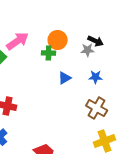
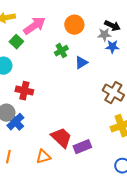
green cross: (49, 53) -> (61, 51), moved, turned -32
blue star: (96, 77) -> (112, 47), moved

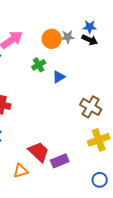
gray star: (104, 35) -> (68, 37), moved
blue star: (112, 47) -> (90, 27), moved

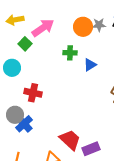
green cross: (39, 65) -> (70, 53), turned 32

